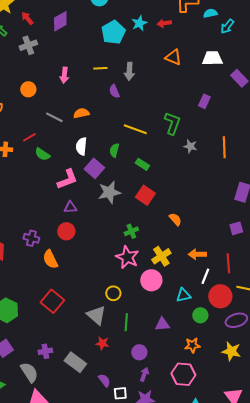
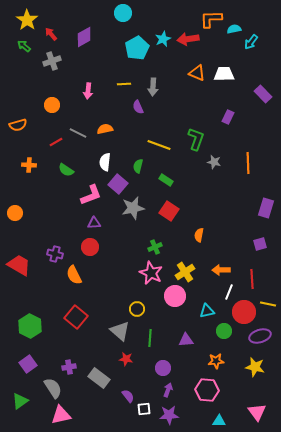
red arrow: (164, 23) -> (188, 39), size x1.5
white trapezoid: (212, 58) -> (224, 74), moved
red line: (29, 137) -> (56, 142), moved
orange semicircle: (175, 219) -> (199, 235), turned -128

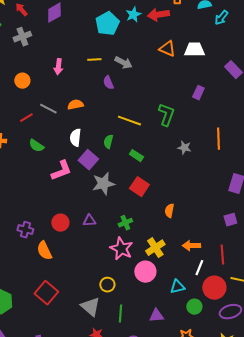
gray arrow: (153, 87) -> (123, 63), turned -66
gray star: (214, 162) -> (184, 148), moved
purple triangle: (94, 223) -> (89, 221), moved

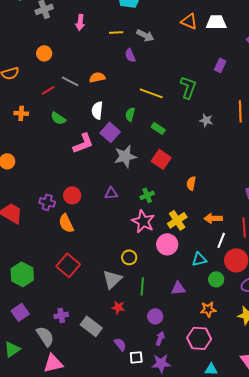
pink arrow: (58, 67) -> (80, 22), moved
red circle: (60, 223) -> (72, 195), moved
gray triangle: (90, 307) -> (112, 279), turned 35

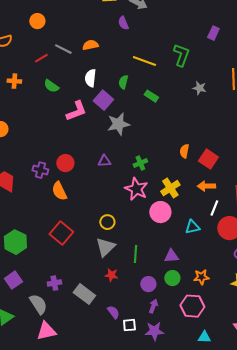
red square: (161, 159) -> (208, 159), moved
yellow circle: (129, 257) -> (107, 222), moved
green circle: (216, 279) -> (172, 278), moved

